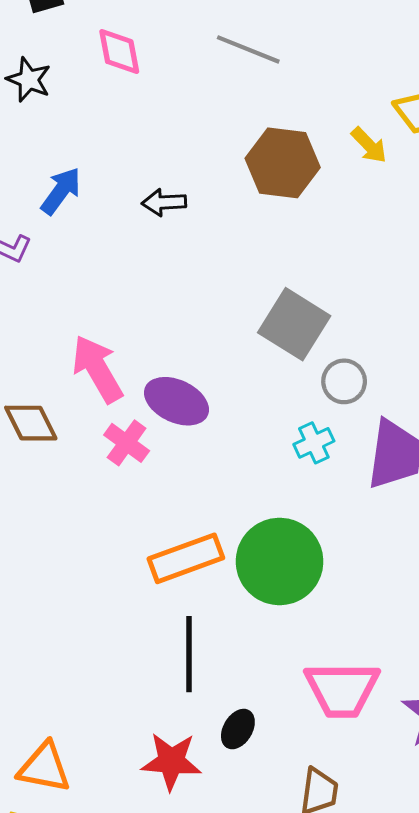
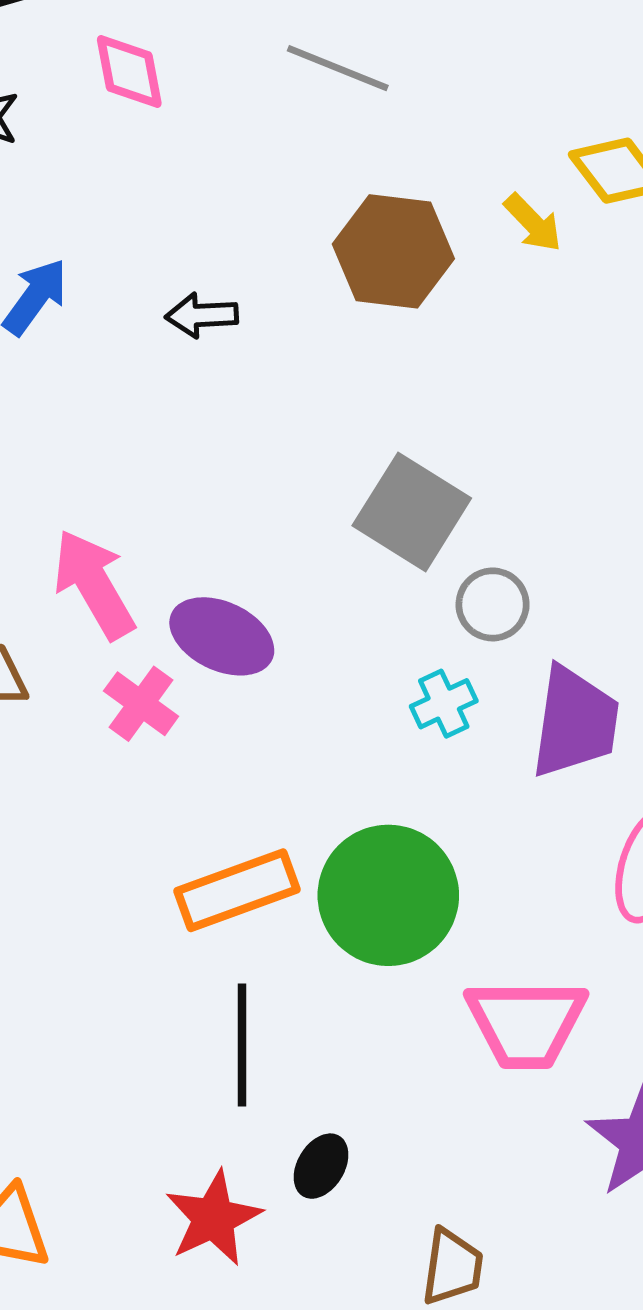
pink trapezoid: (342, 689) -> (526, 1023), moved
red star: (171, 761) -> (213, 1218), turned -30

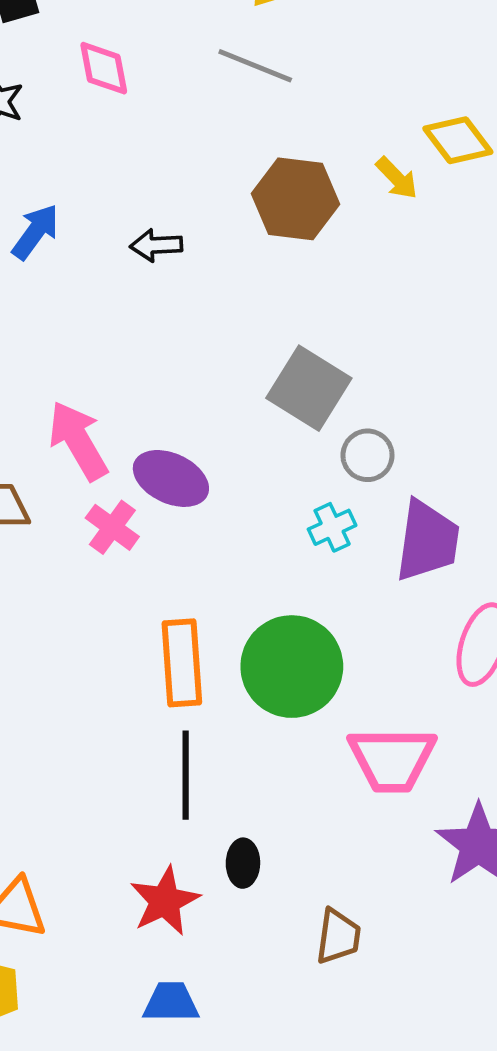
orange rectangle: (237, 890) -> (182, 663), turned -74
black ellipse: (321, 1166) -> (243, 863), turned -30

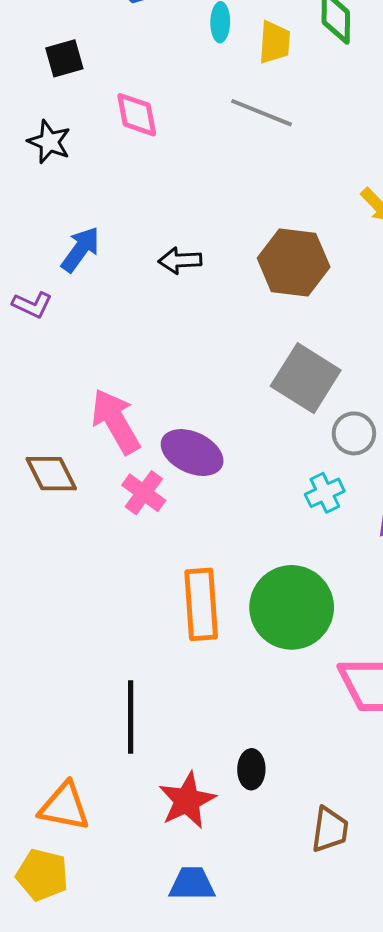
brown hexagon: (295, 199) -> (294, 262), moved
black line: (186, 775) -> (131, 717), moved

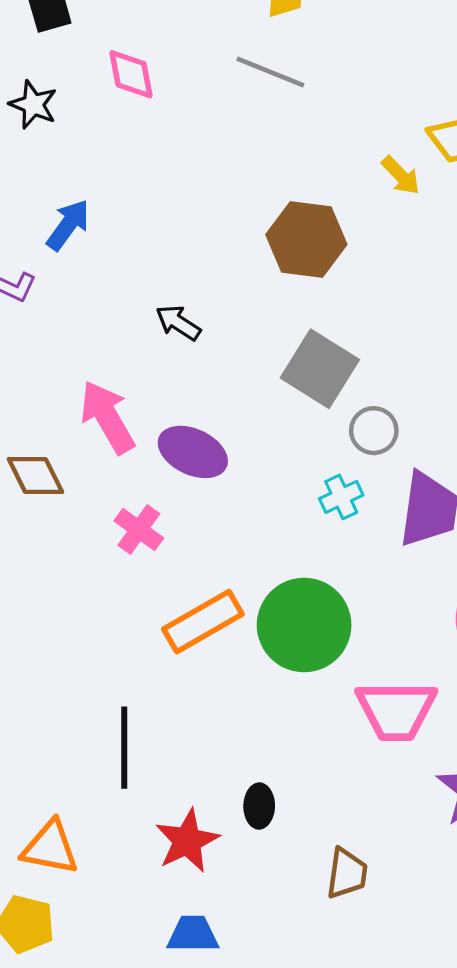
black arrow: (180, 260) -> (178, 323), moved, turned 36
pink cross: (144, 493) -> (139, 529), moved
orange rectangle: (201, 604) -> (203, 622), turned 64

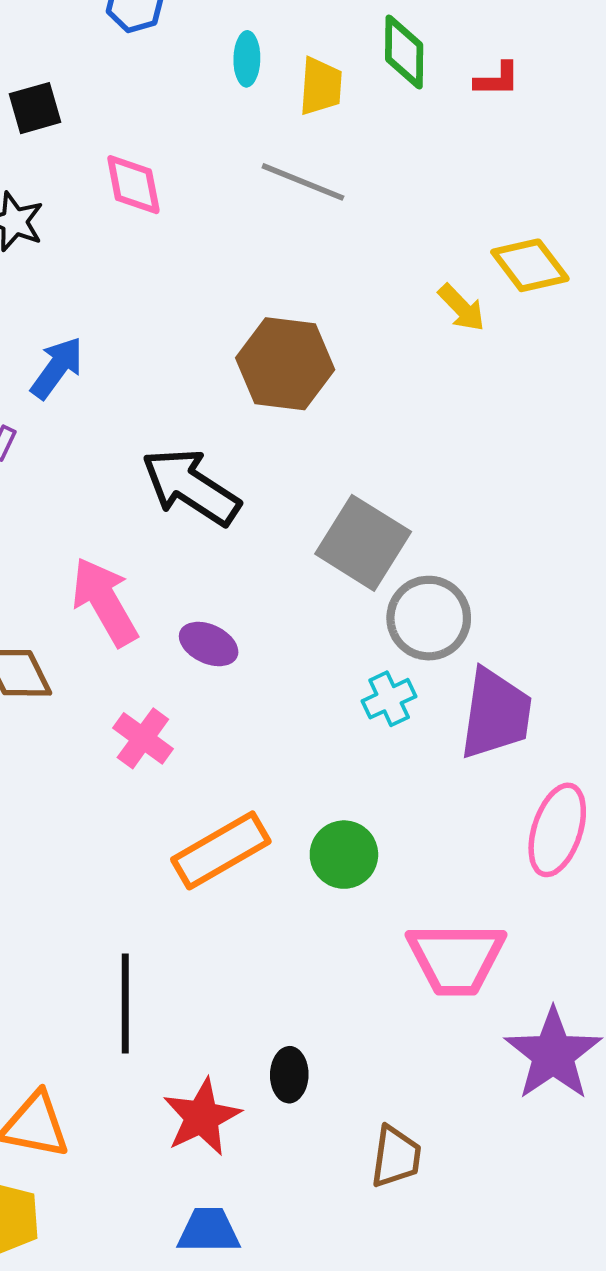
brown hexagon: (306, 240) -> (285, 364), moved
black arrow: (178, 323) -> (191, 487), size x1.8
gray circle: (374, 431) -> (429, 618), size x1.4
purple ellipse: (193, 452) -> (209, 644), size x0.7
green circle: (304, 625) -> (344, 855), size x0.6

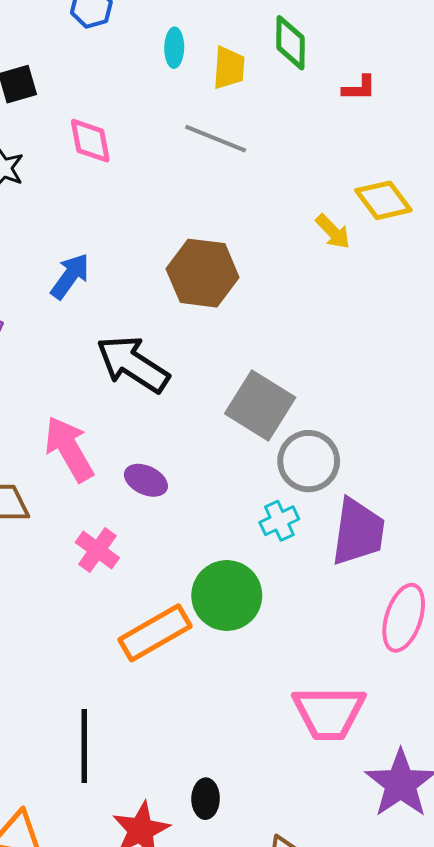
red L-shape: (497, 79) -> (359, 88), moved
blue arrow: (57, 368) -> (70, 276), moved
green circle: (344, 855) -> (227, 596), moved, size x1.4

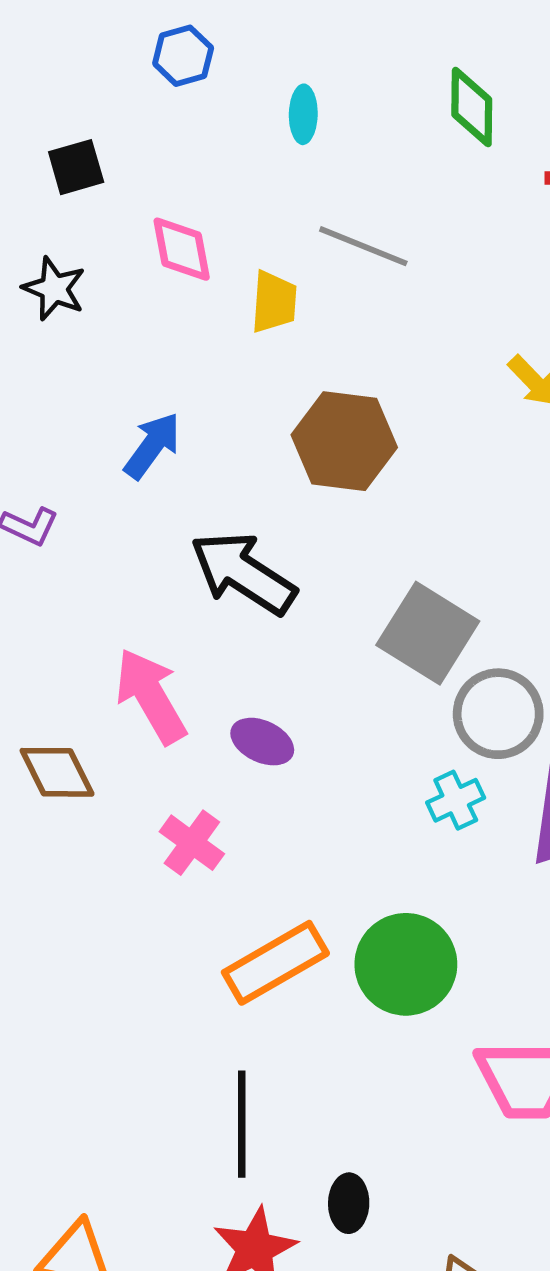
yellow trapezoid: (229, 68) -> (274, 302), moved
green circle: (227, 596) -> (406, 964), moved
black line: (84, 746) -> (242, 1124), moved

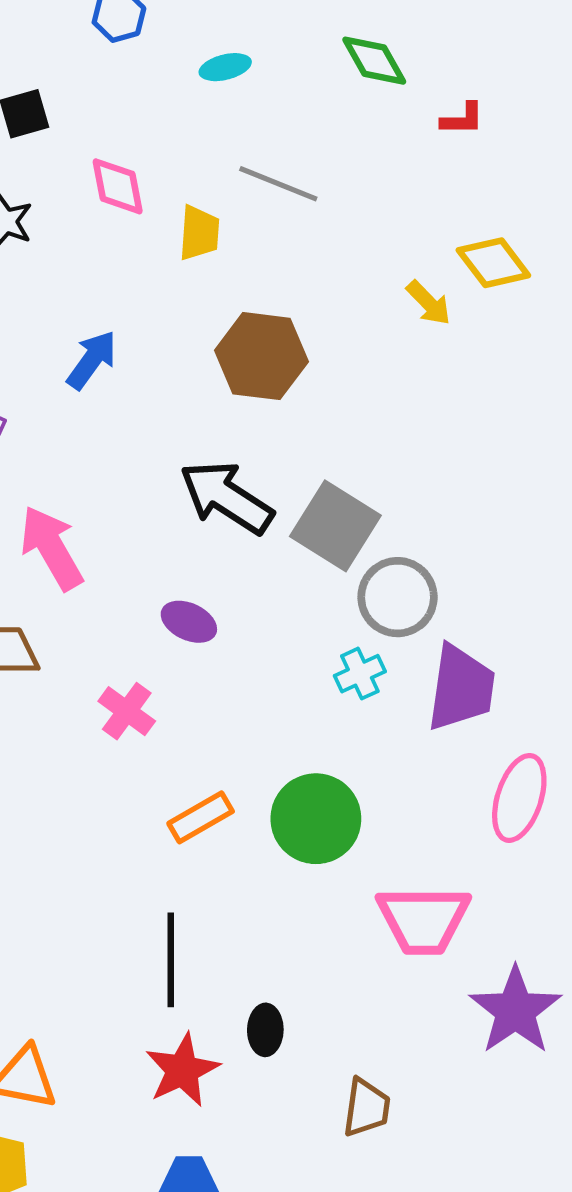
green diamond: (472, 107) -> (374, 61), turned -30
cyan ellipse: (303, 114) -> (225, 67), turned 75
black arrow: (243, 573) -> (226, 497), moved
pink arrow: (151, 696) -> (52, 548), moved
orange rectangle: (275, 963) -> (201, 817), size x0.7

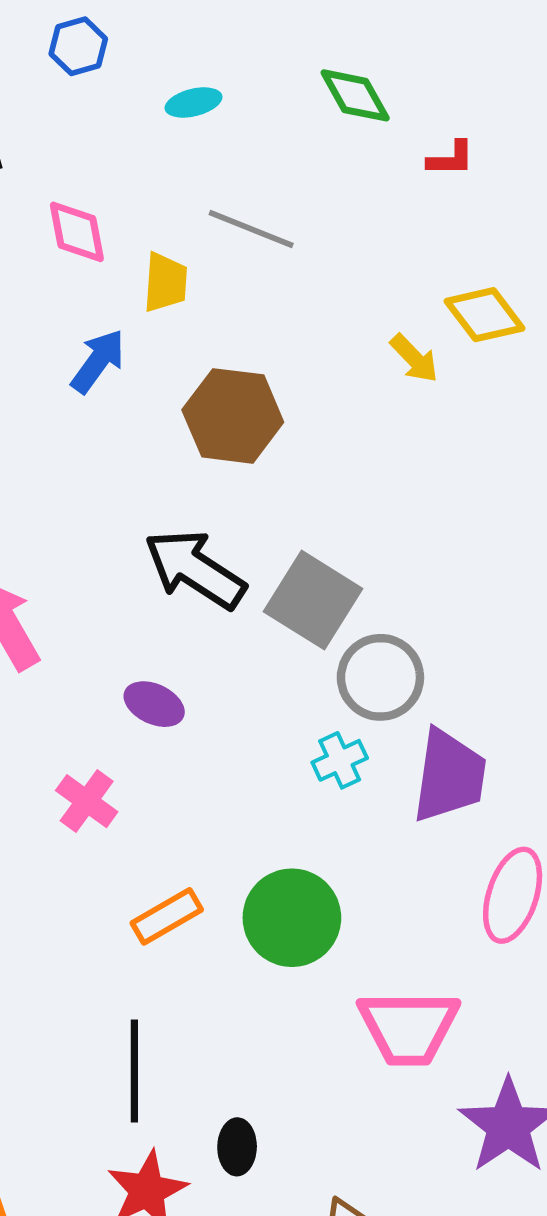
blue arrow: (92, 360) -> (98, 361), moved

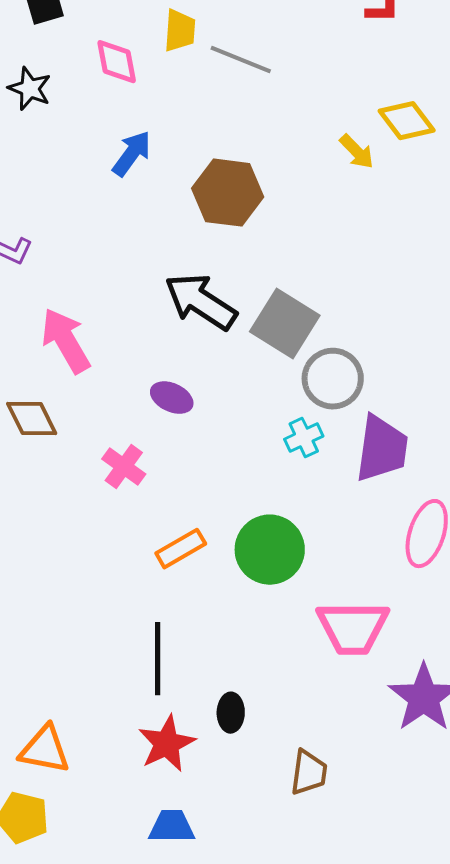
yellow trapezoid: (165, 282) -> (180, 31), moved

